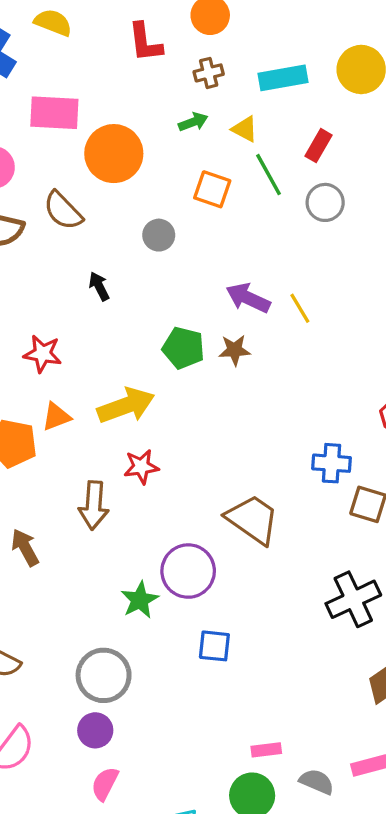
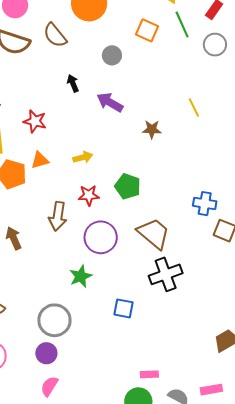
purple arrow: (248, 298) -> (110, 102), moved
green pentagon: (183, 348) -> (128, 186), moved
yellow arrow: (126, 406) -> (83, 157), size x0.6
purple circle: (188, 571) -> (101, 237), moved
black cross: (353, 599) -> (166, 274), moved

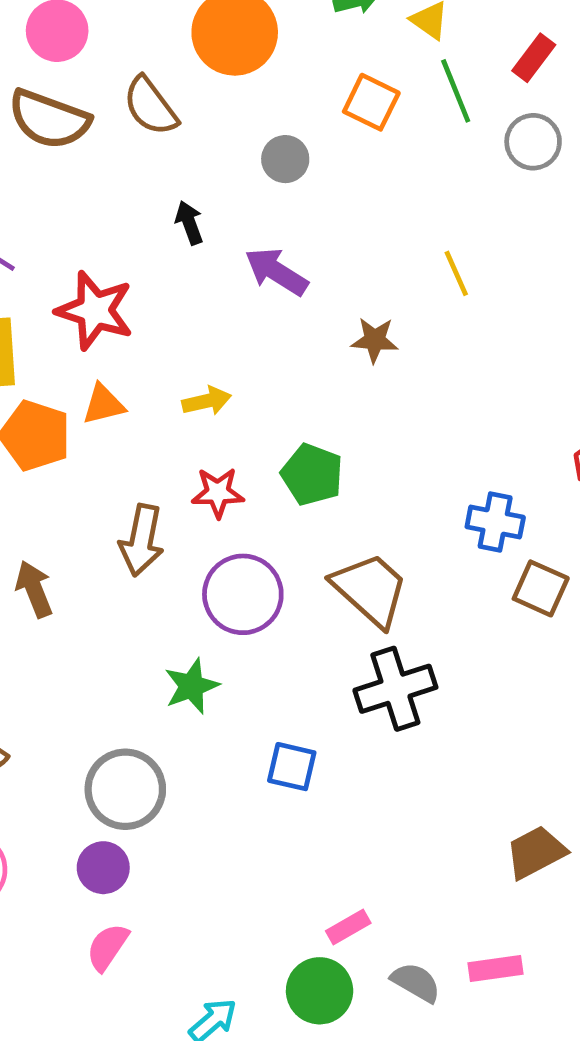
yellow line: (194, 108) -> (456, 273), moved
red star: (35, 121) -> (95, 311), size x1.4
pink rectangle: (149, 374) -> (348, 927), turned -30

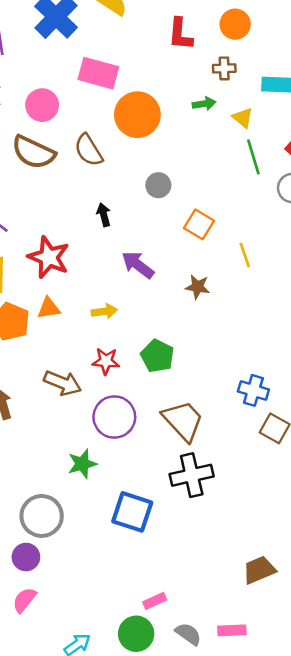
orange square: (371, 102) -> (199, 224), moved
purple arrow: (276, 272) -> (138, 265), moved
brown arrow: (142, 540) -> (63, 383), turned -84
blue square: (292, 767) -> (132, 512), size x1.5

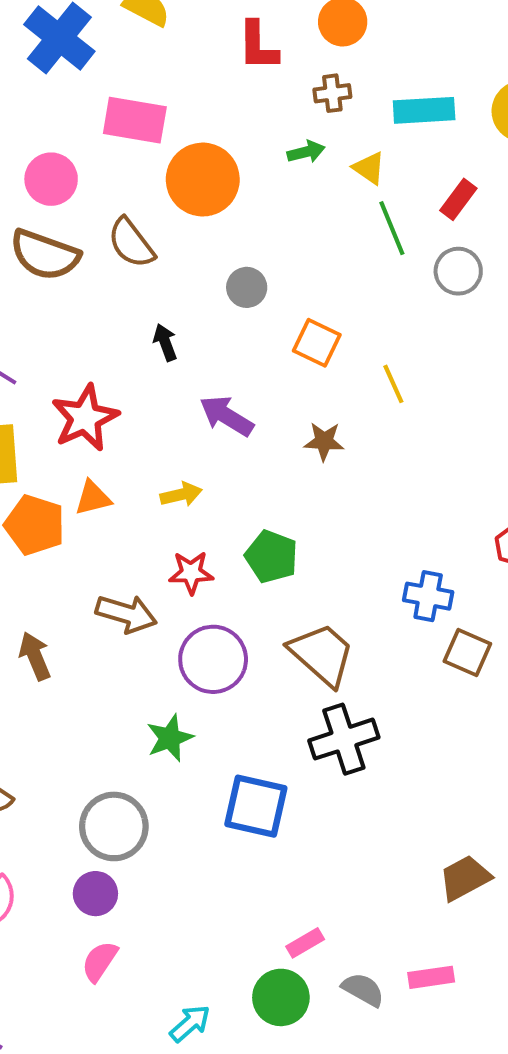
red star: (49, 257) -> (85, 418), turned 30

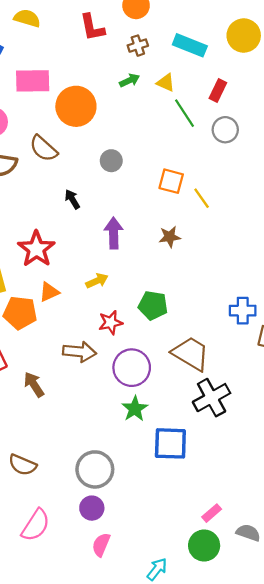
cyan rectangle: (424, 110) -> (190, 45), turned 36
orange square: (317, 343) -> (171, 181), moved
purple arrow: (226, 416) -> (114, 233), turned 68
green star: (170, 738) -> (135, 409), moved

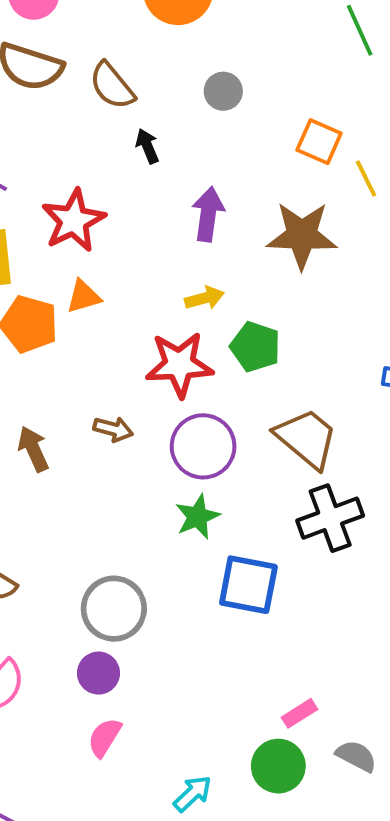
brown semicircle: (43, 148) -> (112, 86), moved
brown star: (170, 237) -> (302, 235), size x1.8
yellow arrow: (97, 281) -> (204, 298), moved
red star: (111, 323) -> (179, 365), size x1.6
brown arrow: (79, 352) -> (113, 429), moved, size x0.7

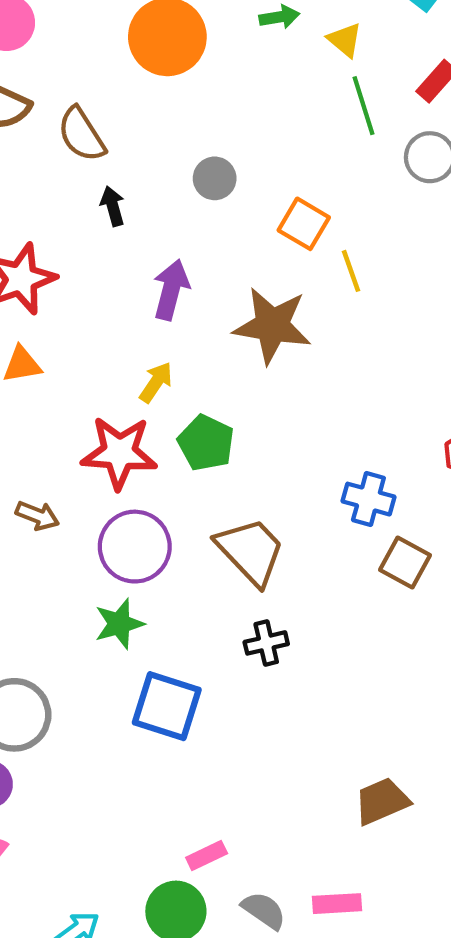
gray circle: (223, 91) -> (215, 178), moved
yellow arrow: (204, 298) -> (156, 382), turned -48
black cross: (330, 518) -> (266, 643), size x0.6

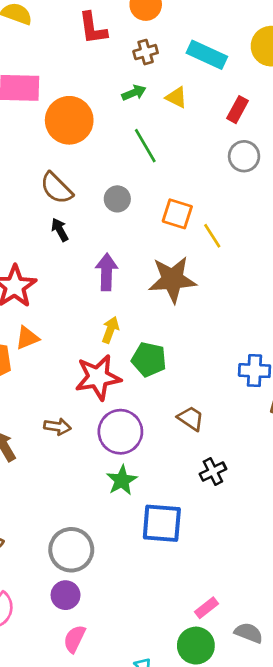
green line: (364, 106) -> (145, 146), moved
brown semicircle: (81, 134) -> (56, 188), moved
brown trapezoid: (251, 551) -> (191, 418), size x0.6

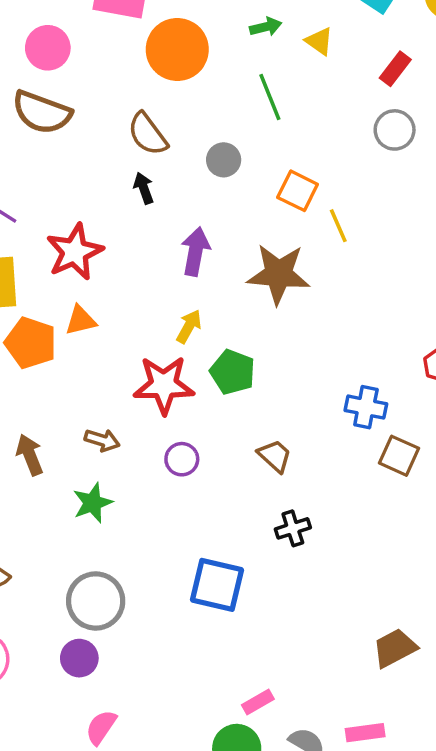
purple circle: (120, 432) -> (182, 459), size x0.6
green star: (122, 480) -> (93, 503), moved
pink semicircle: (74, 639) -> (101, 727), moved

